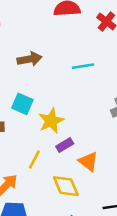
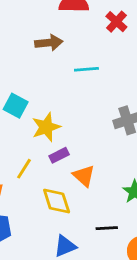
brown arrow: (30, 59) -> (49, 43), moved

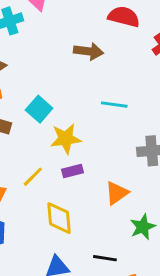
cyan line: (86, 69) -> (114, 105), moved
orange triangle: (84, 176) -> (117, 193), moved, turned 30

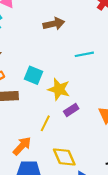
yellow star: (66, 139) -> (59, 89), turned -30
yellow diamond: (59, 218) -> (64, 157), moved

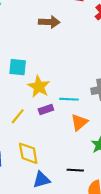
cyan line: (84, 54) -> (69, 99), moved
cyan square: (34, 75) -> (18, 67), turned -30

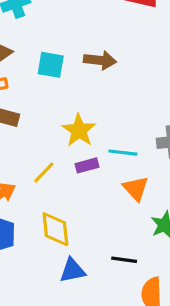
brown arrow: (49, 22) -> (100, 60), moved
cyan square: (18, 67) -> (51, 65), moved
orange triangle: (79, 122) -> (136, 188), turned -36

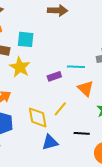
cyan square: (51, 65) -> (26, 39), moved
yellow star: (79, 130) -> (20, 67), moved
yellow line: (44, 172) -> (60, 109), moved

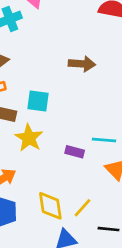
purple rectangle: (54, 76) -> (75, 152), turned 32
yellow line: (60, 109) -> (82, 208), moved

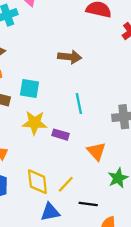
yellow star: (29, 138) -> (35, 123), moved, turned -30
cyan line: (104, 140) -> (79, 104), moved, turned 72

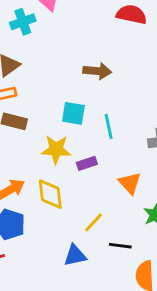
cyan square: (30, 89) -> (73, 113), moved
purple rectangle: (60, 135) -> (87, 163), turned -35
yellow diamond: (37, 182) -> (50, 194), moved

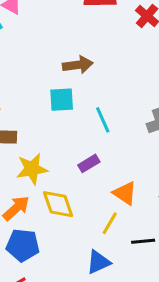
cyan square: (73, 113) -> (62, 100), moved
yellow star: (56, 149) -> (32, 169), moved
orange triangle: (130, 183) -> (125, 193), moved

